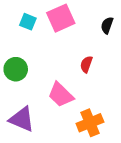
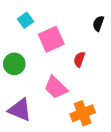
pink square: (61, 18) -> (51, 39), moved
cyan square: (28, 22) -> (25, 20), turned 32

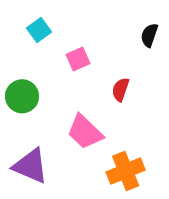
pink square: (51, 39) -> (78, 59), size x0.6

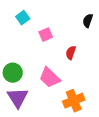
green circle: (22, 96) -> (13, 73), moved
purple triangle: (31, 166) -> (18, 98), turned 35

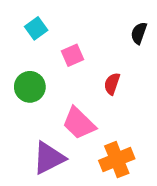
green circle: (13, 73) -> (30, 87), moved
purple triangle: (18, 98) -> (49, 158), moved, turned 35

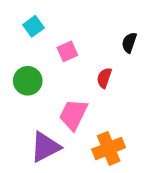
black semicircle: (139, 33) -> (129, 43), moved
pink trapezoid: (79, 123) -> (73, 115), turned 72

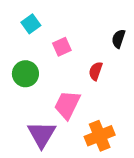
purple triangle: (45, 147) -> (42, 134), turned -32

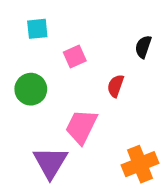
cyan square: (31, 24) -> (37, 29), turned 30
orange cross: (100, 136) -> (140, 164), moved

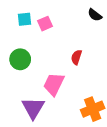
black semicircle: (143, 47) -> (95, 15), moved, turned -72
pink square: (75, 57) -> (45, 24), moved

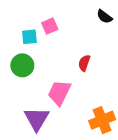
cyan square: (25, 19) -> (29, 37), moved

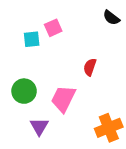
green circle: (22, 65) -> (24, 91), moved
purple triangle: (37, 119) -> (39, 127), size x0.7

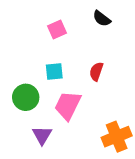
black semicircle: (111, 18) -> (102, 19), moved
cyan square: (32, 39) -> (54, 72), moved

